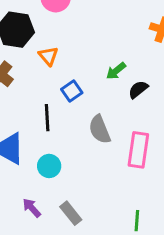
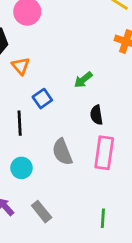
black semicircle: (138, 89) -> (96, 115), moved, turned -60
gray semicircle: (100, 129) -> (62, 152), moved

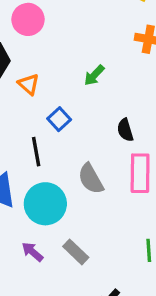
green arrow: (83, 80) -> (94, 75), moved
cyan circle: (21, 168) -> (45, 204), size x1.6

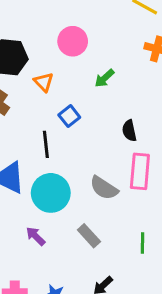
pink circle: (28, 19) -> (73, 41), moved
gray semicircle: (91, 179) -> (104, 188), moved, turned -32
gray rectangle: (76, 252) -> (89, 236), moved

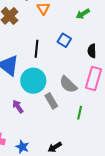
blue square: (69, 116) -> (64, 40), moved, turned -32
gray rectangle: (89, 236) -> (51, 101), moved
green line: (143, 243) -> (80, 113), moved

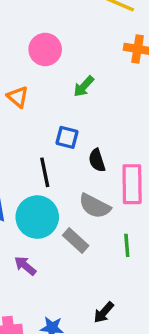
black line: (37, 49) -> (45, 172), moved
black semicircle: (92, 51) -> (97, 160), moved

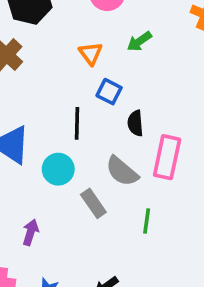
orange triangle: (18, 97) -> (91, 53), moved
cyan circle: (37, 217) -> (58, 169), size x0.7
purple arrow: (25, 266) -> (31, 232), moved, turned 55

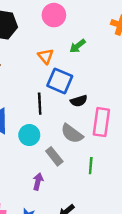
blue square: (109, 92) -> (60, 81), size x1.5
black semicircle: (135, 123) -> (79, 101), turned -98
purple arrow: (31, 232) -> (38, 182), moved

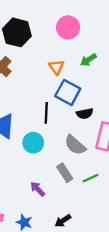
gray rectangle: (54, 156) -> (65, 173), moved
green line: (91, 166) -> (91, 178), turned 56
purple arrow: (38, 182) -> (38, 189), turned -63

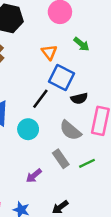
green arrow: (88, 60) -> (81, 44), turned -105
black line: (46, 113) -> (40, 99), turned 36
purple arrow: (38, 189) -> (34, 176), turned -84

